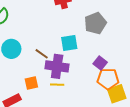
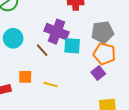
purple cross: (57, 66) -> (57, 32), moved
orange pentagon: (108, 79) -> (104, 54), moved

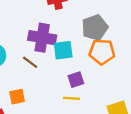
purple square: (98, 73) -> (76, 80), moved, turned 32
yellow line: (50, 84) -> (71, 98), moved

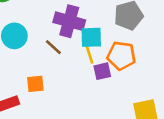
orange pentagon: (102, 52) -> (121, 56), moved
yellow line: (71, 98) -> (90, 55), moved, turned 63

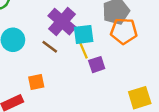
purple cross: (69, 21) -> (62, 22), turned 32
orange pentagon: (121, 56) -> (124, 31), moved

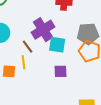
yellow line: (83, 50) -> (23, 62), moved

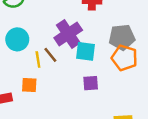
yellow line: (23, 62) -> (38, 60), moved

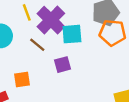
yellow line: (38, 60) -> (27, 12), moved
purple square: (91, 83) -> (62, 65), moved

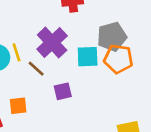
yellow line: (27, 12) -> (17, 52), moved
cyan square: (72, 34) -> (88, 57), moved

